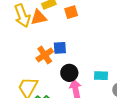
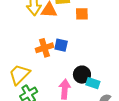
black circle: (69, 73) -> (82, 75), moved

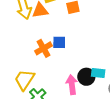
black circle: (82, 75) -> (86, 77), moved

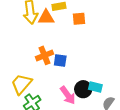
blue square: (59, 42) -> (60, 61), moved
pink arrow: (72, 85) -> (68, 95), turned 144

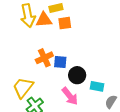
orange square: (79, 19) -> (65, 23), moved
black circle: (83, 89) -> (77, 75), moved

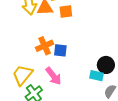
black circle: (77, 75) -> (106, 65), moved
pink arrow: (70, 96) -> (53, 76), moved

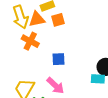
orange cross: (45, 46) -> (30, 41), moved, turned -30

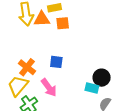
orange cross: (30, 41) -> (27, 67), moved

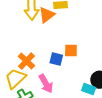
orange triangle: (42, 19) -> (47, 15), turned -42
orange square: (63, 23) -> (71, 50), moved

